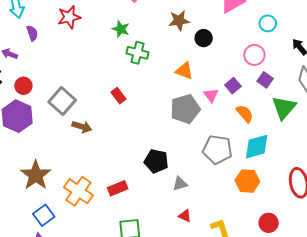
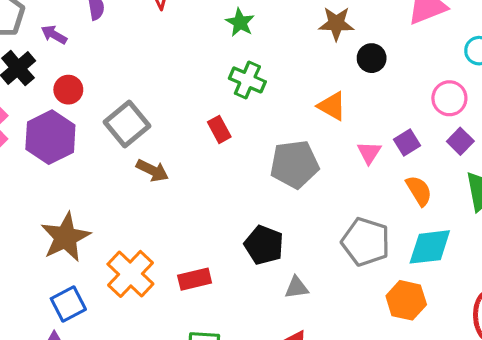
green cross: (137, 53) -> (247, 80), moved
gray pentagon: (185, 109) -> (294, 164), moved

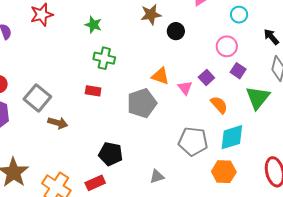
orange triangle: (332, 106) -> (160, 76), moved
red rectangle: (219, 129) -> (93, 91), turned -42
black pentagon: (264, 245) -> (111, 154), moved

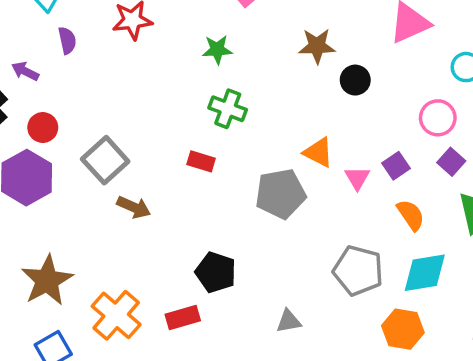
green star: (93, 25) -> (217, 50), turned -30

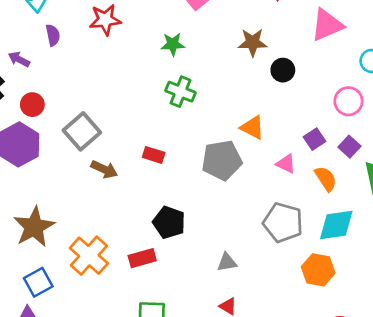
red rectangle: (201, 161) -> (154, 155), moved
purple square: (451, 162) -> (349, 147), moved
pink triangle: (357, 178) -> (286, 164), moved, turned -35

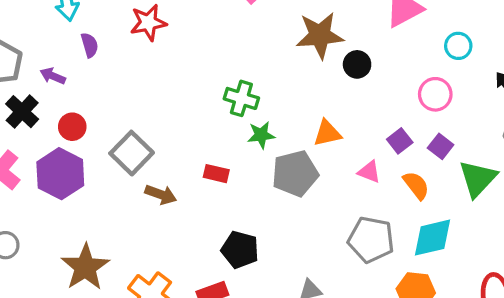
brown star: (253, 42) -> (320, 35), size x1.4
green star: (173, 44) -> (261, 135), moved
orange triangle: (252, 128) -> (327, 133), turned -36

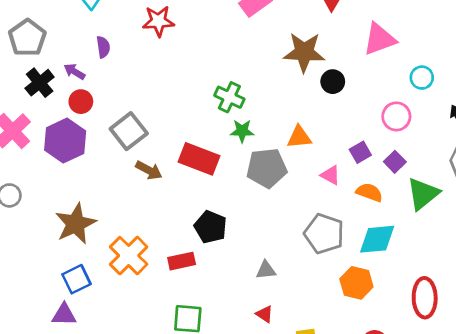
purple semicircle: (90, 45) -> (103, 47), moved
purple arrow: (53, 76) -> (74, 72), moved
red rectangle: (216, 174) -> (199, 159), size x1.8
orange semicircle: (416, 185) -> (369, 192), turned -40

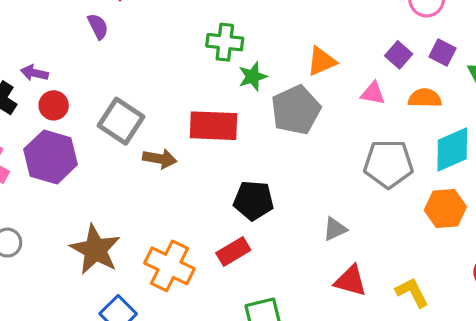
purple semicircle: (103, 47) -> (98, 26), moved
red triangle: (265, 314) -> (351, 281), size x1.5

